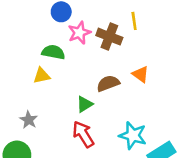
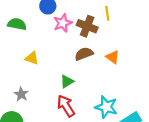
green semicircle: (53, 52) -> (17, 24), moved
yellow triangle: (42, 76) -> (32, 58), turned 32
brown semicircle: (108, 83) -> (84, 54), moved

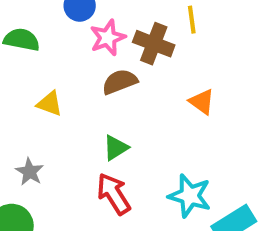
brown semicircle: (84, 54) -> (120, 82), moved

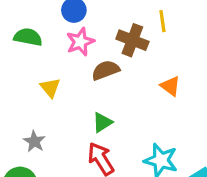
pink star: (108, 38) -> (80, 42), moved
yellow triangle: (50, 104) -> (50, 88), turned 30

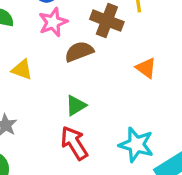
yellow triangle: (50, 88) -> (22, 70), turned -30

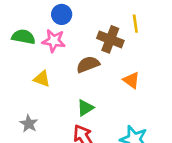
pink star: (53, 22) -> (54, 41), moved, turned 30
orange triangle: (146, 68) -> (131, 80), moved

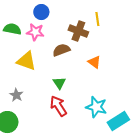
yellow triangle: (42, 79) -> (26, 61), size x1.5
green triangle: (85, 108) -> (59, 83), turned -32

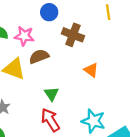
blue circle: (41, 12) -> (49, 12), moved
yellow line: (97, 19) -> (108, 12), moved
brown semicircle: (61, 50) -> (39, 56), moved

